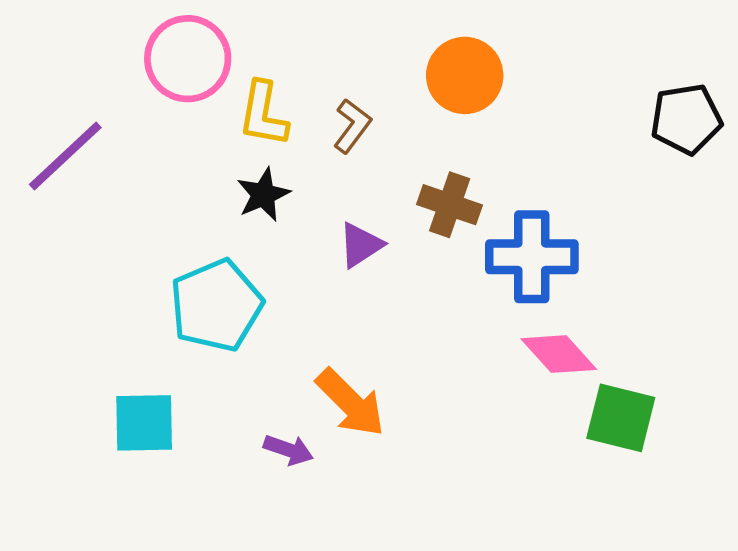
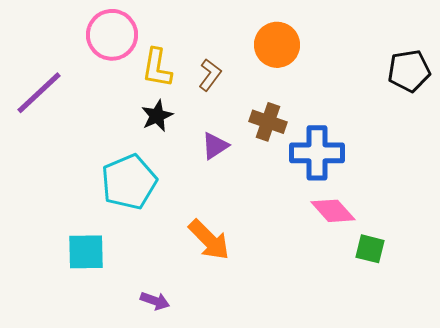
green square: (621, 418) -> (370, 249), size x0.7
purple arrow: (288, 450) -> (155, 301), moved

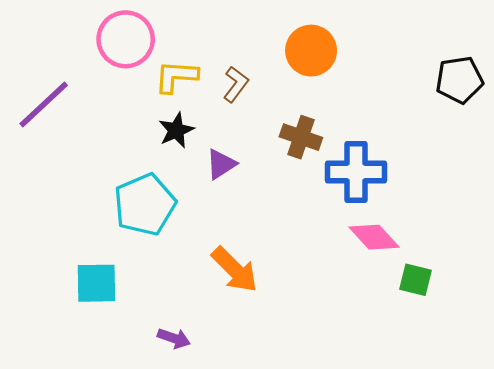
yellow L-shape: (157, 68) -> (176, 76), turned 84
purple triangle: (215, 146) -> (221, 164), moved

